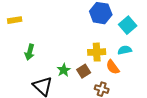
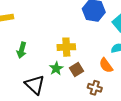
yellow cross: (97, 52) -> (66, 47), moved

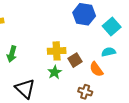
green star: (56, 68) -> (55, 72), moved
brown square: (76, 69) -> (75, 60), moved

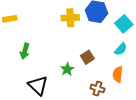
yellow cross: (57, 51) -> (70, 18), moved
cyan semicircle: (109, 52) -> (121, 49), turned 144
orange semicircle: (96, 69) -> (118, 74), moved, turned 42

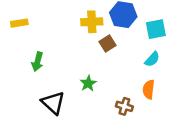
cyan square: (124, 24) -> (156, 29), turned 30
brown square: (87, 57) -> (108, 44), moved

